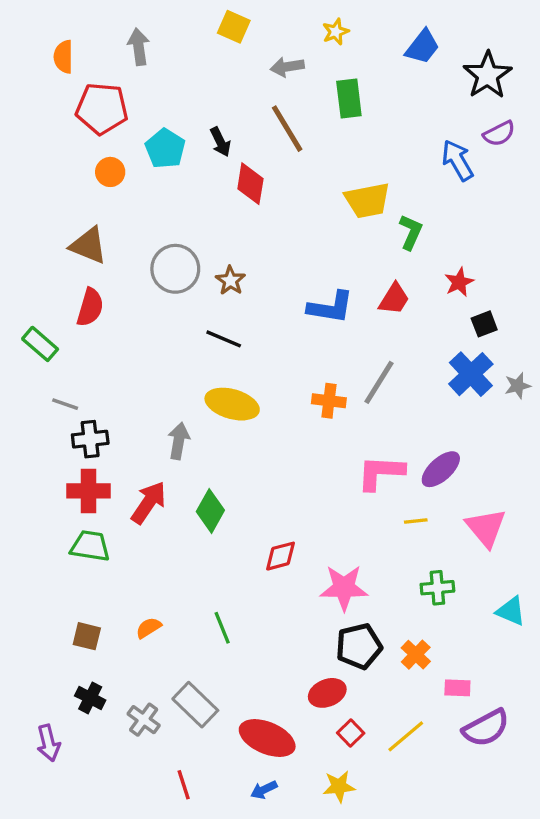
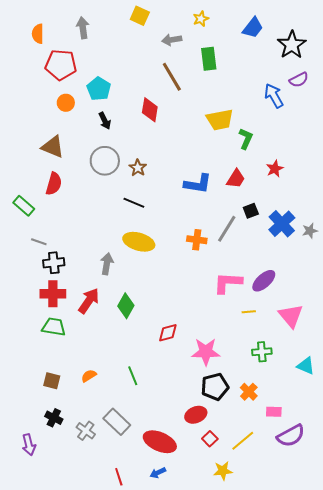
black arrow: (220, 142) -> (105, 121), moved
black square: (484, 324) -> (251, 211), moved
red line: (184, 785) -> (119, 477), moved
yellow star: (339, 786) -> (223, 471), moved

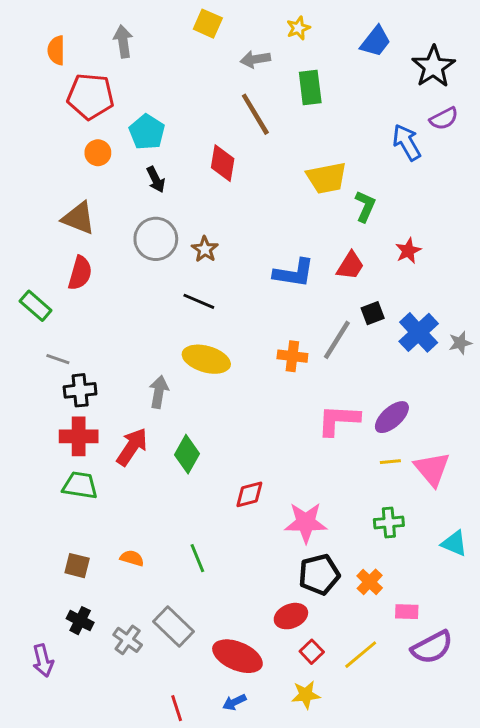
yellow line: (249, 312) -> (390, 462), moved
orange semicircle: (89, 376) -> (132, 558), turned 49
yellow star: (223, 471) -> (306, 695), moved

